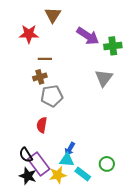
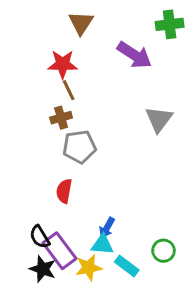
red star: (29, 34) -> (63, 64), moved
green cross: (113, 46) -> (170, 24), moved
brown line: (45, 59) -> (69, 90), turned 64

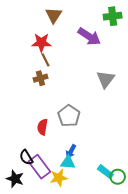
gray pentagon: (79, 147) -> (69, 116), moved, turned -30
green circle: (163, 251) -> (118, 177), moved
cyan rectangle: (127, 266) -> (105, 172), moved
black star: (43, 269) -> (15, 179), moved

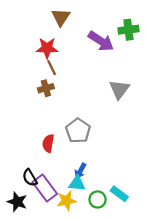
green cross: (113, 16) -> (128, 30), moved
green circle: (118, 177) -> (98, 199), moved

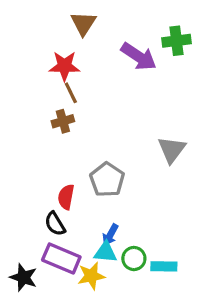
gray triangle: (119, 89) -> (172, 150), moved
black semicircle: (30, 178) -> (55, 224), moved
purple rectangle: (45, 188) -> (61, 259), turned -30
cyan rectangle: (119, 194) -> (164, 266), turned -36
green circle: (98, 199) -> (134, 259), moved

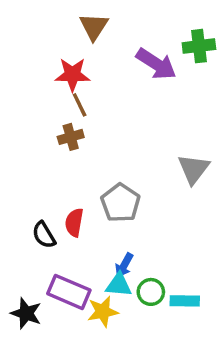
black semicircle: (55, 224) -> (44, 235), moved

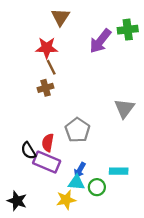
purple arrow: (156, 64) -> (100, 41), turned 95
purple rectangle: (69, 292) -> (47, 162), moved
cyan rectangle: (185, 301) -> (119, 171), moved

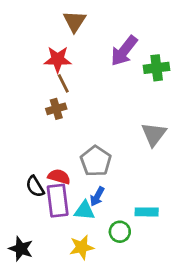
green cross: (128, 30) -> (157, 68), moved
red semicircle: (48, 143) -> (59, 177), turned 96
purple rectangle: (47, 162) -> (58, 201), turned 60
blue arrow: (80, 170) -> (97, 196), moved
cyan triangle: (76, 183) -> (84, 211), moved

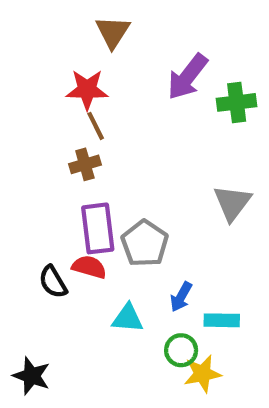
blue arrow: (97, 196) -> (181, 297), moved
purple rectangle: (58, 201) -> (98, 228), moved
yellow star: (82, 247) -> (202, 374), moved

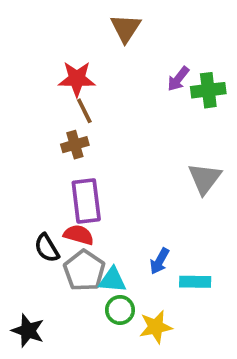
brown triangle: (113, 32) -> (126, 28), moved
purple arrow: (187, 77) -> (178, 79), moved, size x0.6
gray pentagon: (145, 243) -> (84, 271), moved
green circle: (181, 350) -> (120, 310), moved
yellow star: (202, 374) -> (156, 327), moved

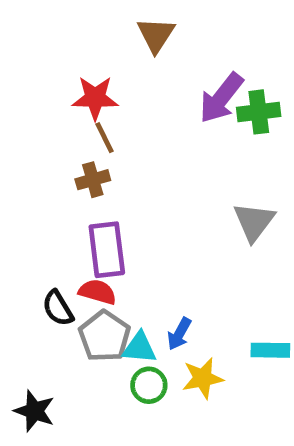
purple arrow: (178, 79) -> (221, 98), size x1.6
blue arrow: (159, 261) -> (179, 334), moved
cyan rectangle: (195, 282) -> (270, 350), moved
yellow star: (156, 327) -> (203, 378), moved

